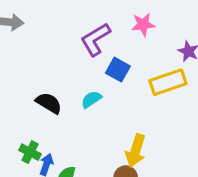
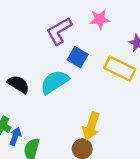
yellow rectangle: (168, 82) -> (120, 69), turned 44
cyan semicircle: (91, 99) -> (55, 82), size x1.6

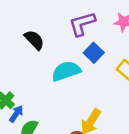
black semicircle: (18, 84) -> (34, 40), moved

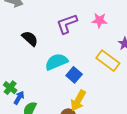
blue square: (94, 53) -> (74, 75), moved

